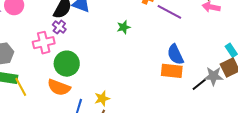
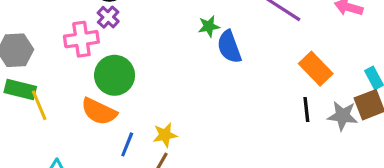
blue semicircle: (175, 54) -> (229, 47), moved
orange rectangle: (172, 71) -> (316, 69), moved, turned 35
black line: (199, 84) -> (306, 110), moved, turned -63

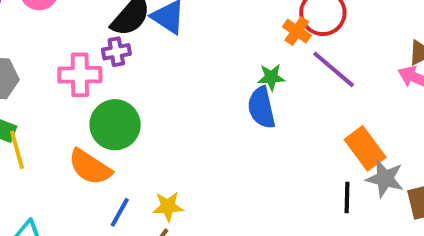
purple cross: (108, 17) -> (116, 52), turned 30
green star: (209, 26) -> (271, 77), moved
gray star: (343, 116) -> (385, 179), moved

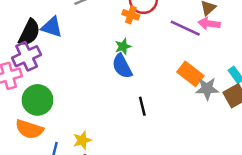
purple cross: (116, 52) -> (27, 56), size x1.6
purple line: (334, 69) -> (185, 28), moved
black line: (347, 198) -> (142, 106), moved

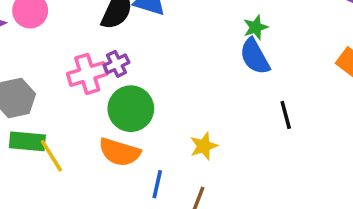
purple cross: (27, 56) -> (116, 64), moved, size x0.6
yellow star: (82, 140) -> (204, 146), moved

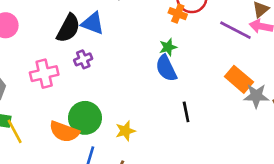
purple cross: (116, 64) -> (83, 59), moved
green circle: (131, 109) -> (85, 118), moved

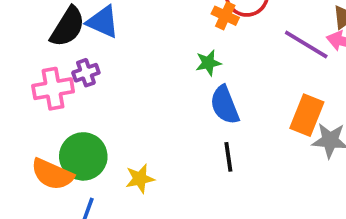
blue semicircle: (166, 68) -> (225, 105), moved
pink cross: (44, 74) -> (53, 89), moved
orange rectangle: (239, 79) -> (307, 115), turned 68

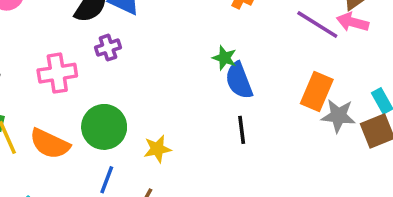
green star: (208, 63) -> (225, 58), moved, turned 30
pink cross: (53, 89) -> (57, 73), moved
orange semicircle: (52, 174) -> (50, 144), moved

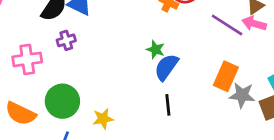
blue semicircle: (239, 81) -> (166, 67), turned 56

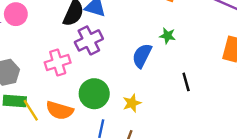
purple cross: (66, 40) -> (89, 40), size x1.6
blue semicircle: (166, 67) -> (142, 56), moved

